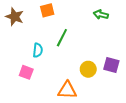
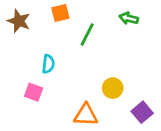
green line: (62, 38) -> (87, 34), moved
purple square: (111, 65) -> (142, 112), moved, turned 35

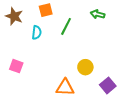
cyan semicircle: (48, 64) -> (37, 33), moved
pink square: (34, 92) -> (16, 66), moved

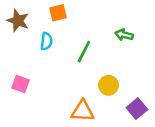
green arrow: (98, 14) -> (124, 35), moved
green line: (66, 26) -> (84, 52), moved

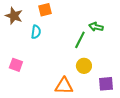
green line: (84, 52) -> (80, 40), moved
purple square: (137, 109) -> (106, 84), turned 35

